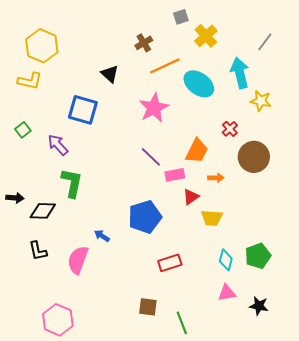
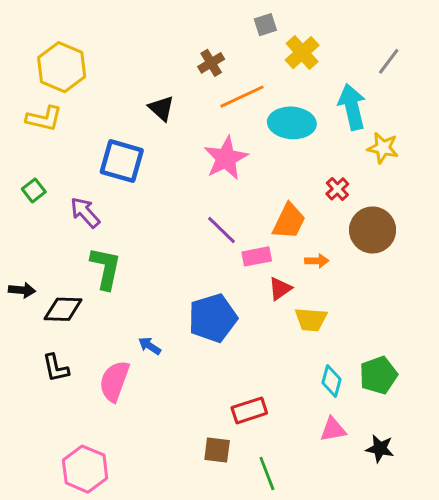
cyan ellipse: (199, 84) -> (292, 123), turned -32
red rectangle: (170, 263) -> (249, 410), moved

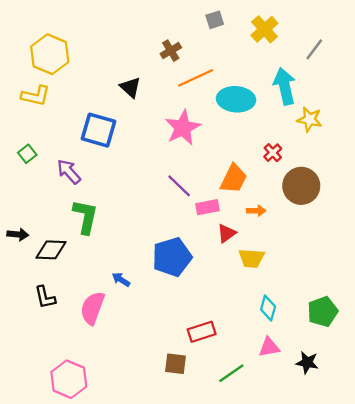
yellow cross: (302, 53) -> (264, 29), moved
green pentagon: (378, 375) -> (323, 312), moved
green line: (267, 473) -> (231, 373), moved, turned 76

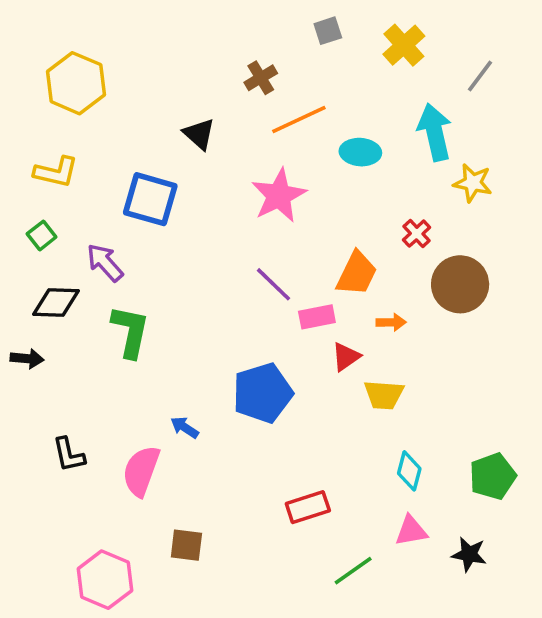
yellow L-shape: (36, 96) -> (56, 172), moved
cyan ellipse: (236, 99) -> (360, 152), size x0.7
black diamond: (51, 250) -> (56, 302), moved
brown square: (176, 364) -> (186, 545), moved

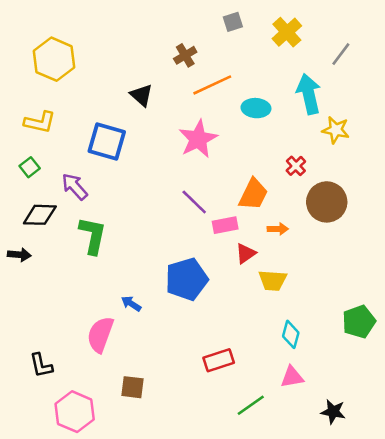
black L-shape: (69, 455) -> (41, 365), moved
green pentagon: (493, 476) -> (359, 322), moved
black star: (469, 554) -> (333, 412), moved

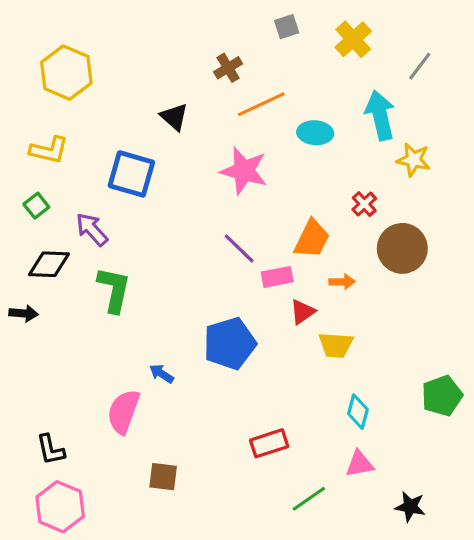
pink star: (198, 139) -> (244, 171), turned -30
pink hexagon: (75, 412) -> (60, 507), moved

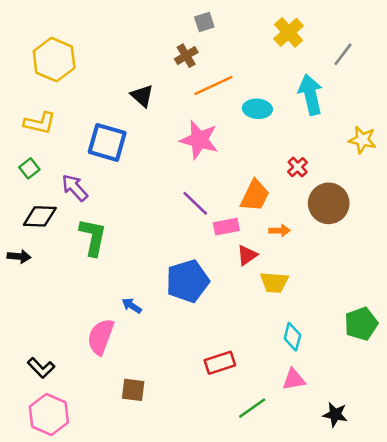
gray square: (287, 27) -> (204, 22), moved
yellow star: (413, 160) -> (362, 140), moved
black L-shape: (51, 450) -> (41, 368), turned -32

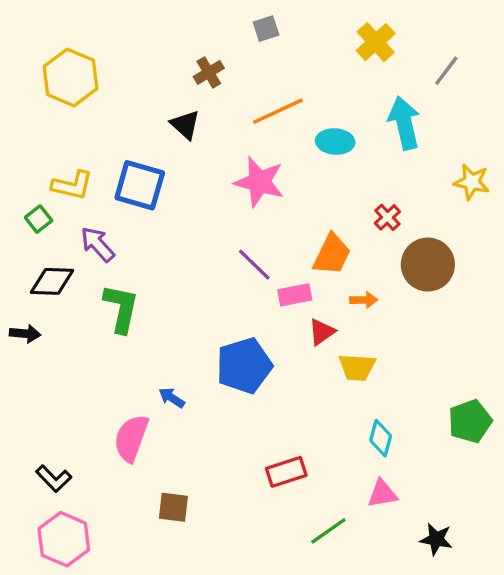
brown cross: (186, 56) -> (209, 72), moved
yellow L-shape: (40, 123) -> (72, 185), moved

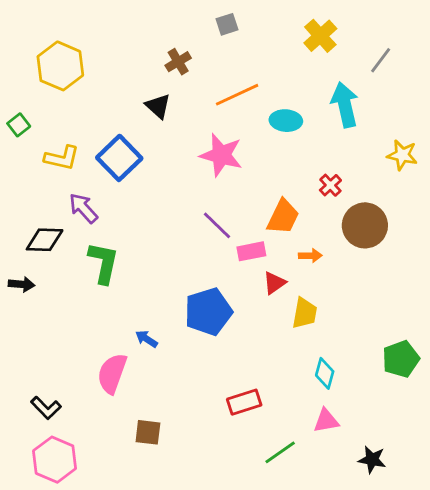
blue square: (140, 185) -> (119, 158), turned 30
green square: (39, 219) -> (19, 125), moved
yellow trapezoid: (357, 367) -> (305, 313), turned -84

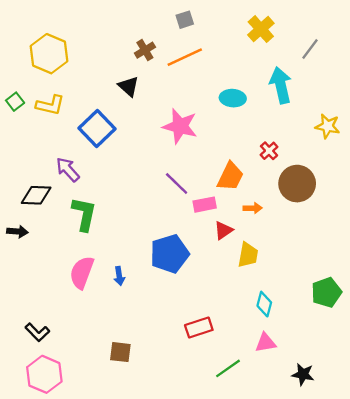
orange line: (237, 95) -> (185, 57), moved
yellow L-shape: (62, 158) -> (50, 105), moved
blue arrow: (147, 339) -> (119, 276), turned -132
pink semicircle: (112, 373) -> (82, 272), moved

